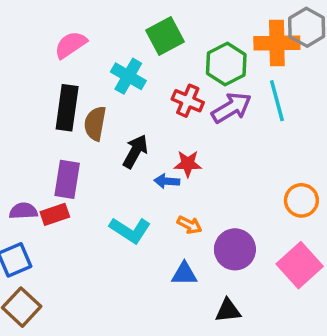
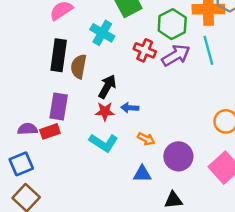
red star: (188, 164) -> (105, 111), moved

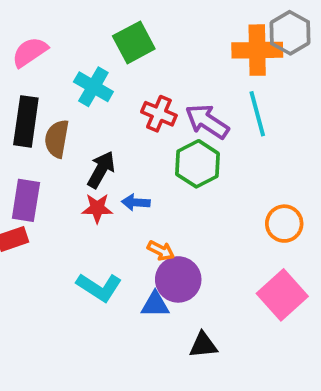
green hexagon: (172, 24) -> (197, 164), moved
purple arrow: (176, 55) -> (207, 121), turned -116
cyan L-shape: (104, 143) -> (99, 287), moved
purple circle: (178, 156) -> (178, 279), moved

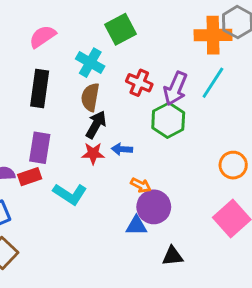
cyan line: (257, 114) -> (213, 83), turned 48
purple arrow: (207, 121) -> (175, 89), turned -100
brown semicircle: (57, 139) -> (90, 97), moved
cyan L-shape: (99, 287) -> (70, 194), moved

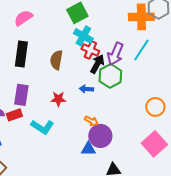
cyan cross: (90, 63) -> (83, 36), moved
black arrow: (96, 125) -> (97, 64), moved
blue arrow: (122, 149) -> (86, 89), moved

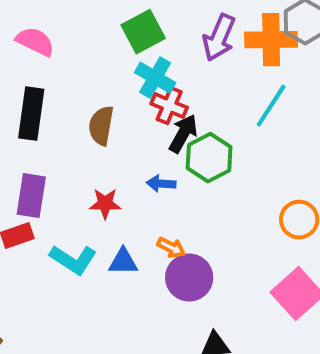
pink semicircle: (23, 18) -> (35, 42), turned 60
purple arrow: (115, 54) -> (219, 38), moved
blue triangle: (88, 149) -> (123, 262), moved

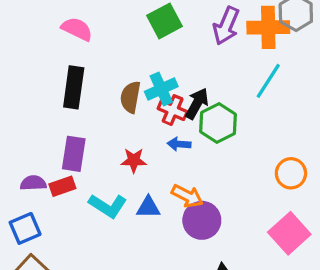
cyan cross: (155, 78) -> (161, 89), moved, turned 36
red cross: (169, 106) -> (173, 110), moved
orange arrow: (171, 248) -> (187, 196), size x1.4

